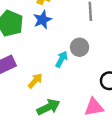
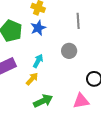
cyan arrow: (62, 59) -> (38, 61), moved

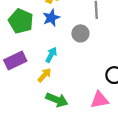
gray circle: (69, 51) -> (80, 33), moved
green arrow: (43, 101) -> (57, 100), turned 48

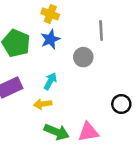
yellow arrow: (44, 75) -> (43, 104), turned -140
pink triangle: (100, 100) -> (88, 132), moved

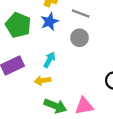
gray line: (101, 30) -> (81, 14), moved, turned -66

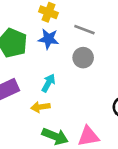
blue star: (49, 22) -> (48, 39), turned 30

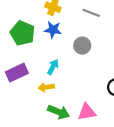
gray line: (84, 30) -> (91, 13), moved

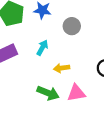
yellow arrow: (46, 87) -> (62, 68), moved

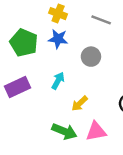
yellow arrow: (62, 68) -> (80, 103), turned -35

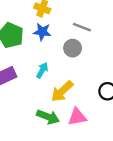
gray line: (101, 20) -> (82, 27), moved
yellow arrow: (80, 103) -> (62, 91), size x1.5

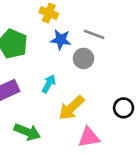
blue star: (42, 32) -> (61, 40), moved
green arrow: (48, 117) -> (27, 132), moved

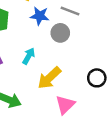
pink triangle: (89, 137) -> (65, 105), turned -35

